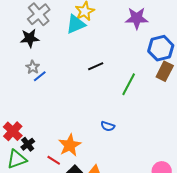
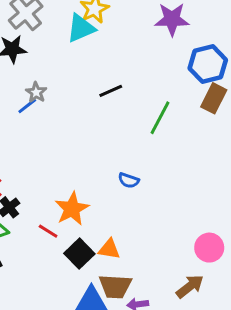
gray star: (33, 67) -> (36, 92), moved

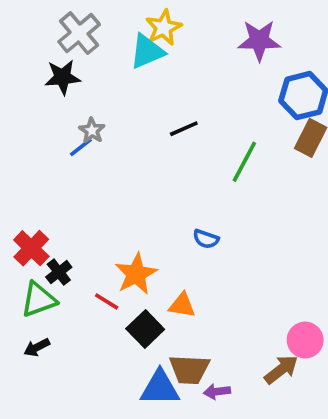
pink circle: (209, 248) -> (305, 340), moved
orange triangle: (109, 249) -> (182, 305), moved

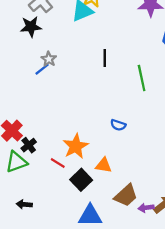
black line: (184, 129) -> (105, 58), turned -66
green line: (244, 162) -> (142, 78), turned -40
black arrow: (37, 347) -> (24, 204), moved, turned 32
brown trapezoid: (189, 369) -> (126, 195), moved, turned -45
purple arrow: (217, 392) -> (146, 208), moved

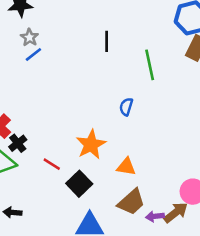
gray star: (49, 59) -> (30, 37), moved
blue semicircle: (118, 125) -> (126, 107), moved, turned 88
orange star: (76, 146) -> (91, 145), moved
orange triangle: (104, 165) -> (126, 167), moved

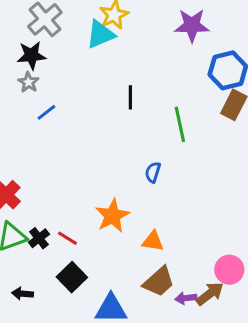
gray star: (30, 37) -> (28, 82), moved
black cross: (18, 143) -> (39, 238), moved
black square: (79, 184) -> (72, 277), moved

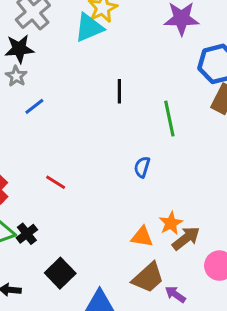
orange star: (112, 216) -> (171, 223), moved, size x0.7
red line: (67, 238) -> (56, 182), moved
brown arrow: (210, 294) -> (186, 238), moved
purple arrow: (186, 298) -> (175, 294), turned 42

